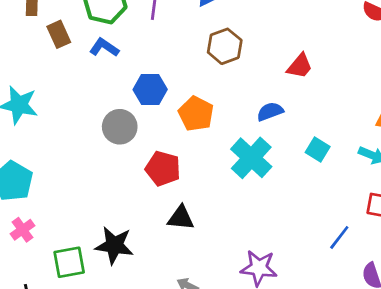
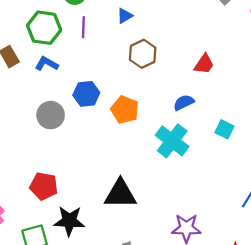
gray circle: (120, 127) -> (51, 115), moved
red pentagon: (163, 169) -> (44, 186), moved
black triangle: (181, 218) -> (120, 194), size x1.5

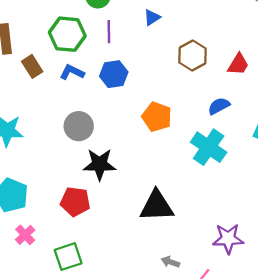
brown hexagon: (143, 54) -> (193, 55), moved
blue hexagon: (86, 94) -> (114, 74), moved
black star: (69, 221) -> (100, 164), moved

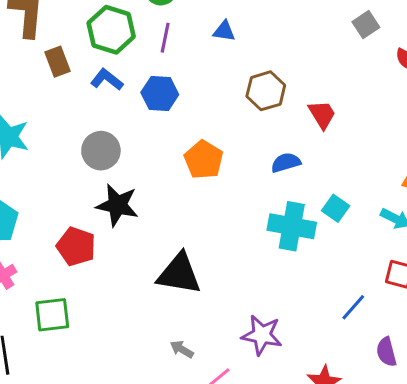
blue triangle: (152, 17) -> (224, 31), turned 30
red trapezoid: (238, 64) -> (322, 114), turned -75
cyan cross: (209, 147) -> (292, 226), moved, turned -36

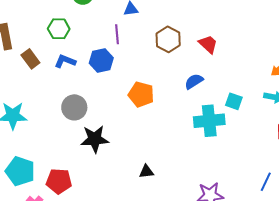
green hexagon: (111, 30) -> (59, 29), size x0.7
purple line: (165, 38) -> (117, 34), moved
red pentagon: (76, 246) -> (59, 181), moved
black triangle: (179, 274) -> (146, 171), size x0.5
blue line: (353, 307) -> (266, 182), moved

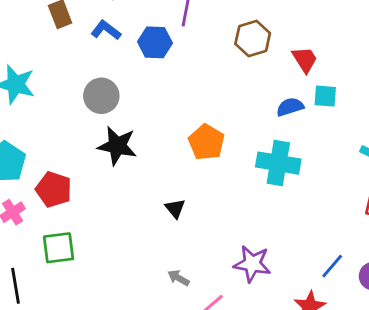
blue semicircle: (194, 81) -> (290, 107), moved
orange pentagon: (141, 94) -> (206, 142), moved
cyan square: (234, 101) -> (325, 96), moved, turned -30
black triangle: (146, 171) -> (175, 208), turned 42

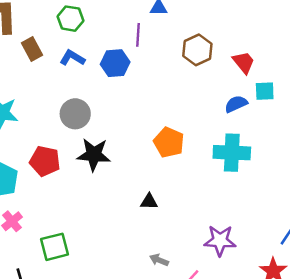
red pentagon: (54, 189) -> (45, 161), moved
black triangle: (175, 208) -> (149, 202), turned -42

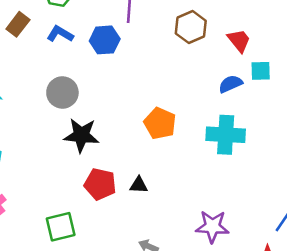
brown rectangle: (32, 49) -> (18, 24), turned 65
red pentagon: (45, 161) -> (100, 184), moved
green square: (55, 247) -> (61, 227), moved

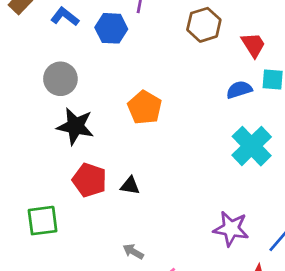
orange pentagon: (160, 123) -> (145, 108), moved
cyan cross: (226, 135) -> (252, 146), moved, turned 36
purple star: (212, 227) -> (231, 229), moved

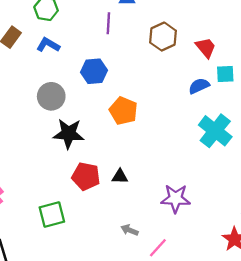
blue hexagon: (111, 28) -> (94, 71), moved
purple star: (231, 229) -> (176, 198), moved

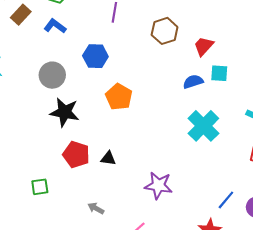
red trapezoid: (206, 48) -> (204, 46), turned -105
green square: (52, 214) -> (40, 187), size x0.7
gray arrow: (130, 230) -> (96, 208), moved

